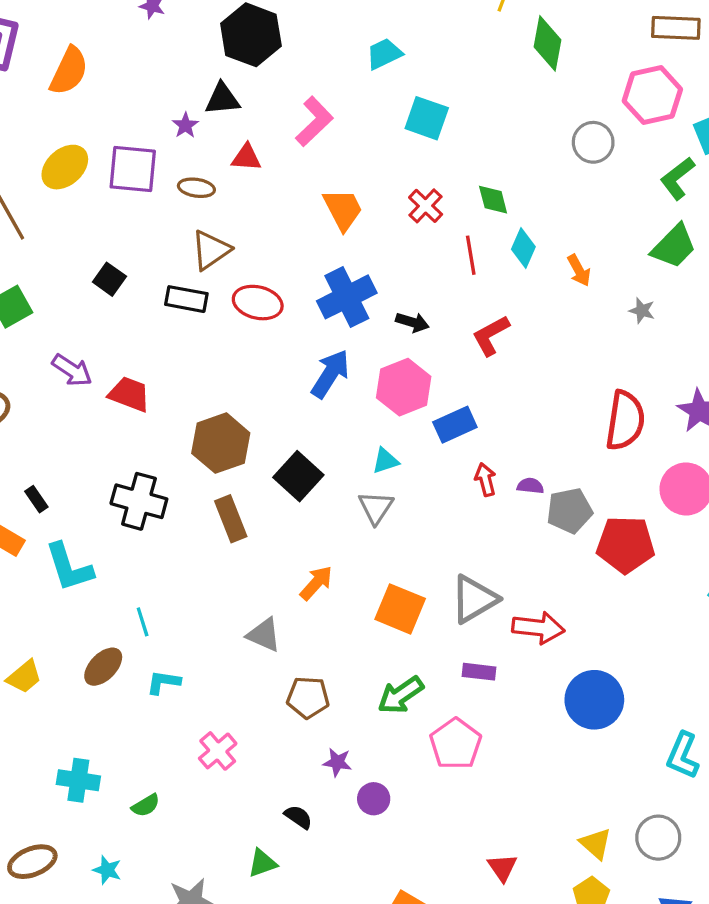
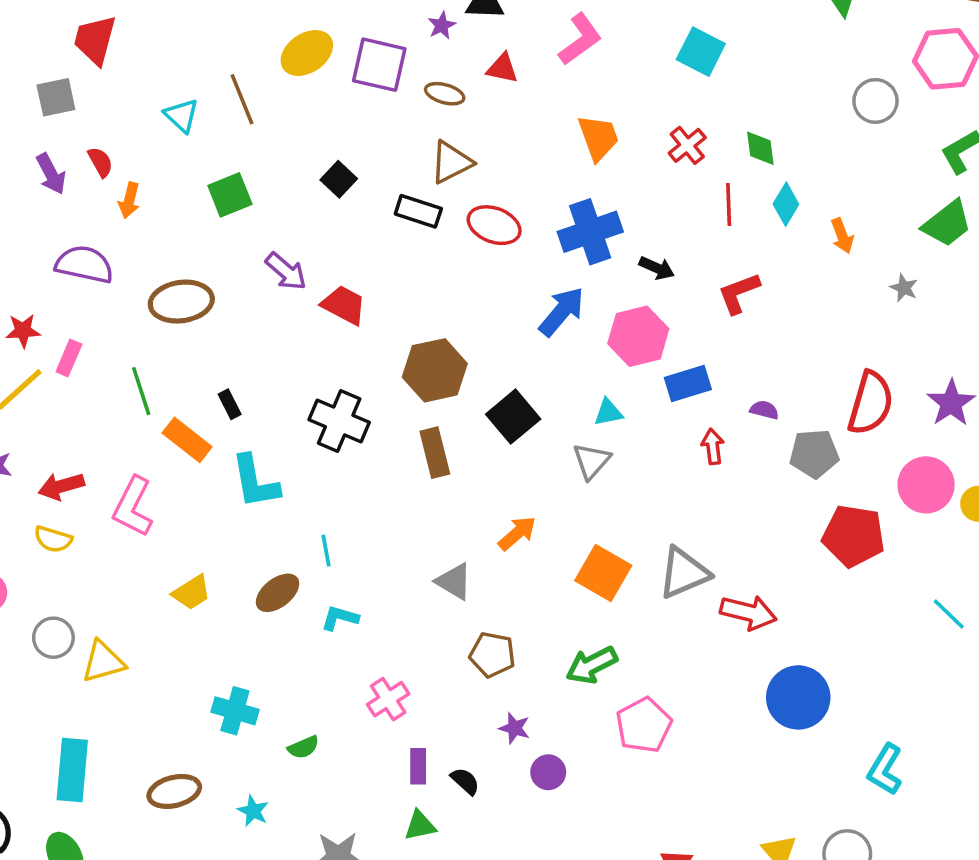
purple semicircle: (530, 486) -> (764, 410), moved
gray pentagon: (570, 511) -> (814, 454), moved
purple rectangle: (479, 672) -> (418, 766), moved, turned 76

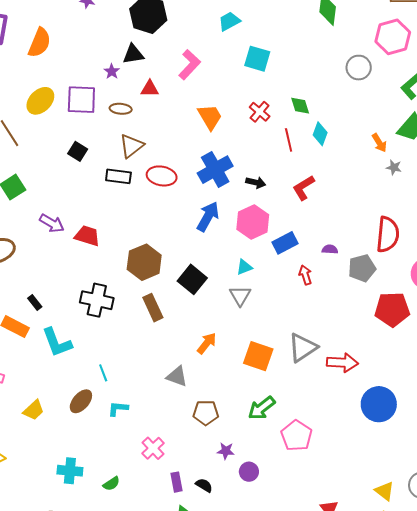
black square: (339, 179) -> (78, 151), moved
orange arrow: (842, 236) -> (379, 143), moved

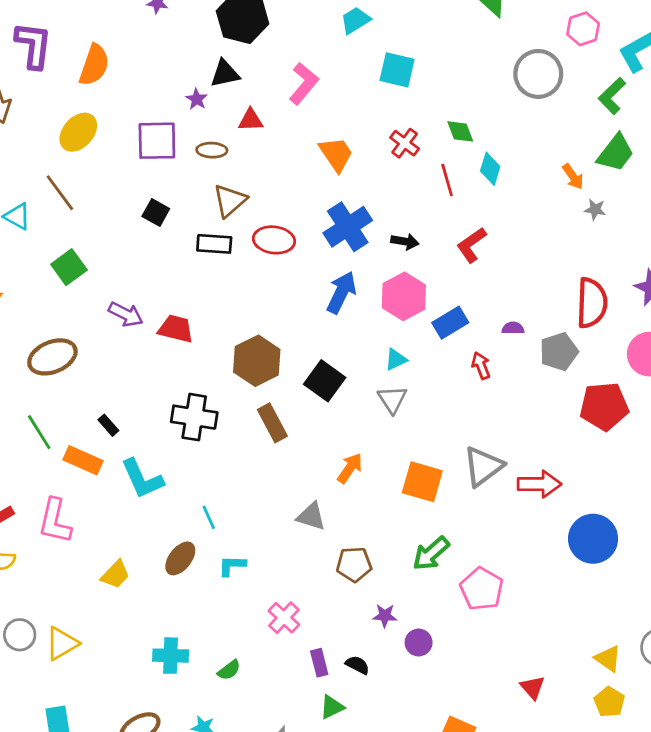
pink hexagon: (393, 37) -> (583, 29), size x0.7
gray circle: (359, 68) -> (538, 74), size x1.4
yellow ellipse: (40, 101) -> (78, 132), moved

